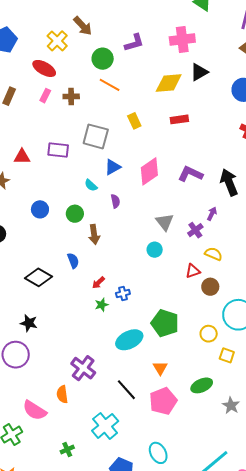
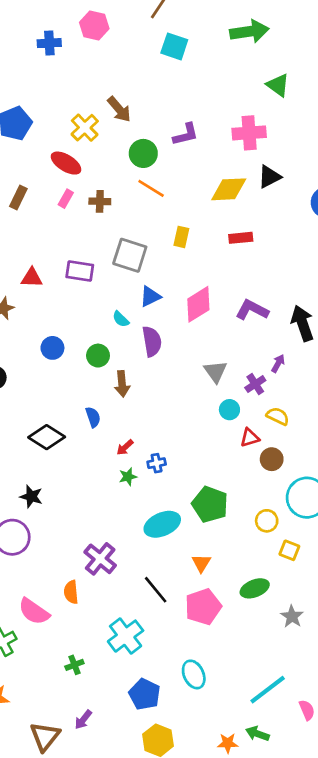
yellow rectangle: (134, 121) -> (181, 237), turned 35
purple semicircle: (115, 201) -> (152, 341), size x1.6
cyan circle: (155, 250) -> (229, 410), moved

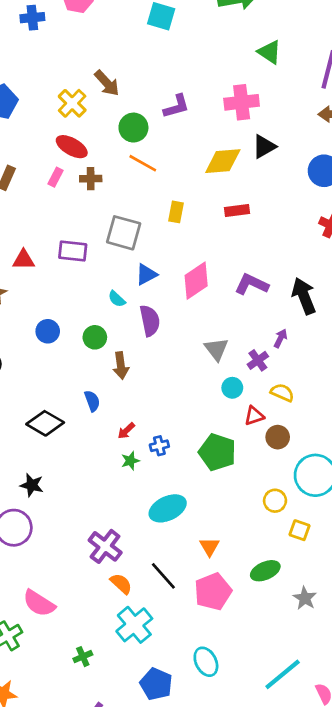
red ellipse: (66, 163) -> (72, 147), moved
green pentagon: (210, 504) -> (217, 452), moved
orange semicircle: (71, 592) -> (121, 584), moved, turned 140

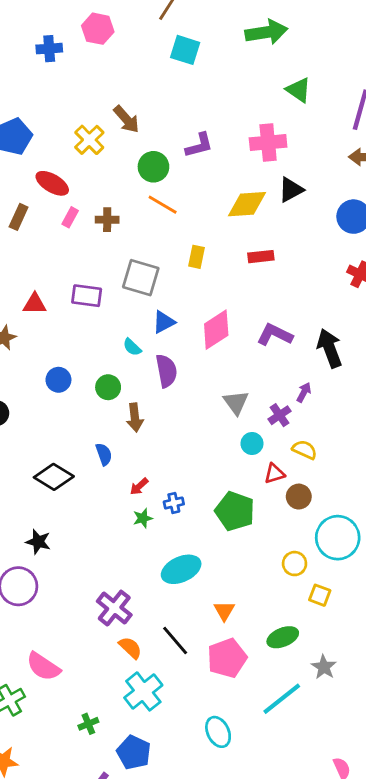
red ellipse: (72, 147) -> (52, 183), moved
cyan line: (283, 674) -> (282, 699), moved
blue pentagon: (156, 684) -> (134, 752), moved

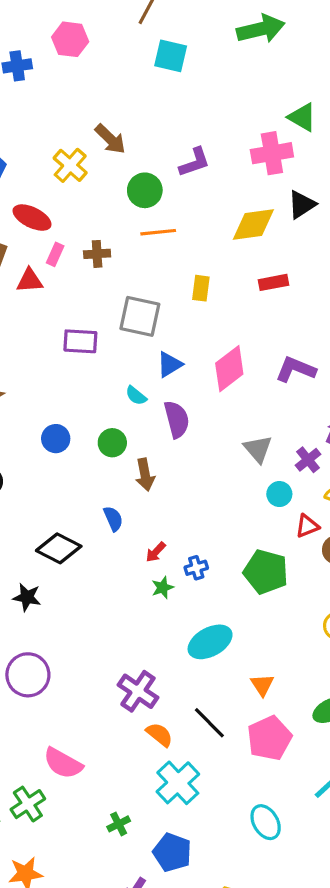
green triangle: (299, 90) -> (302, 117), moved
orange line: (163, 205) -> (158, 232), turned -32
red triangle: (35, 304) -> (30, 281), moved
black star: (38, 542) -> (27, 597), moved

